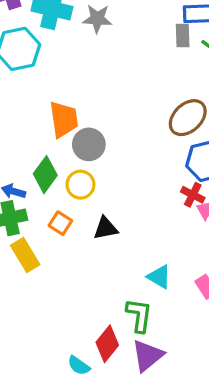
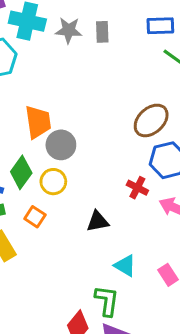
gray rectangle: (183, 36) -> (102, 32), moved
red cross: (193, 195) -> (137, 188), moved
black triangle: (106, 228) -> (98, 221), moved

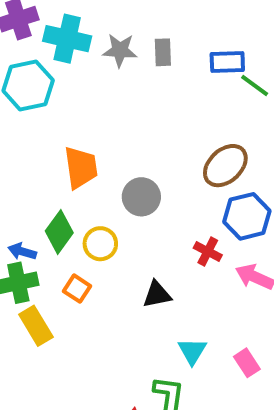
blue rectangle: (160, 26) -> (227, 62), moved
gray circle: (61, 145) -> (141, 197), moved
cyan triangle: (125, 266) -> (192, 351), turned 30

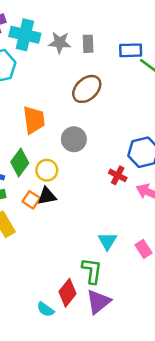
brown ellipse: (225, 166) -> (87, 89), moved
black triangle: (157, 294) -> (47, 196), moved

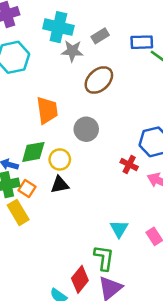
cyan cross: (25, 35) -> (58, 27), moved
gray star: (60, 43) -> (72, 51), moved
gray rectangle: (88, 44) -> (100, 36), turned 60
green diamond: (20, 162) -> (33, 152), turned 44
orange square: (31, 200) -> (27, 188), moved

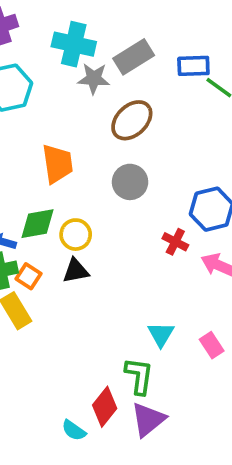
gray rectangle: (100, 36) -> (134, 57), size x1.5
gray circle: (86, 129) -> (130, 182), moved

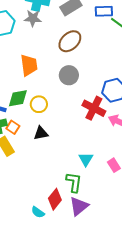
gray star: (94, 79) -> (33, 18), moved
red cross: (175, 242) -> (94, 108), size x1.6
black triangle: (76, 271) -> (41, 133), moved

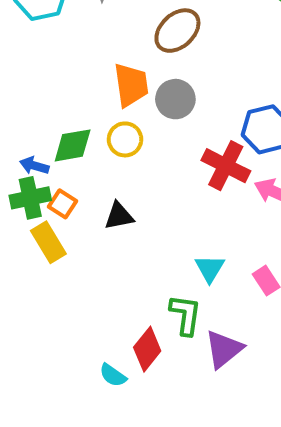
orange trapezoid: (29, 65) -> (131, 85), moved
yellow circle: (39, 104) -> (125, 139), moved
purple triangle: (79, 206) -> (224, 349), moved

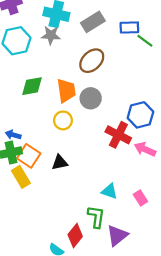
green diamond: (73, 145) -> (32, 86), moved
orange square: (63, 204) -> (29, 156), size x1.5
cyan triangle: (210, 268) -> (109, 191), turned -42

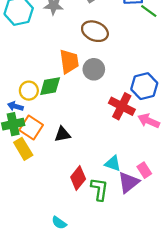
brown ellipse: (92, 61) -> (95, 31), turned 65
green diamond: (32, 86) -> (50, 86), moved
yellow circle: (63, 120) -> (29, 91), moved
red diamond: (75, 236) -> (78, 178), moved
purple triangle: (117, 236) -> (129, 182), moved

